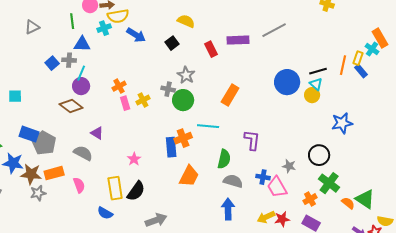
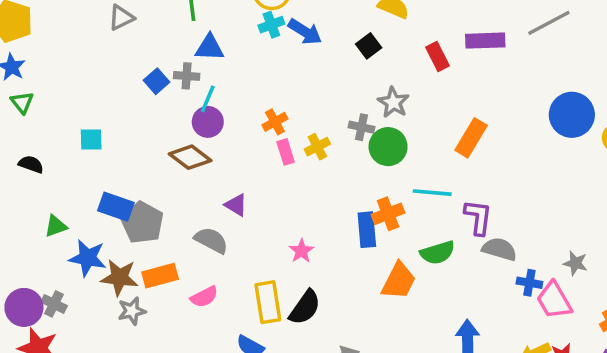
cyan cross: (104, 28) -> (271, 25), moved
purple L-shape: (252, 140) -> (478, 217), moved
green semicircle: (224, 159) -> (438, 253), moved, turned 60
gray semicircle: (233, 181) -> (499, 249), moved
pink semicircle: (79, 185) -> (204, 297), turned 84

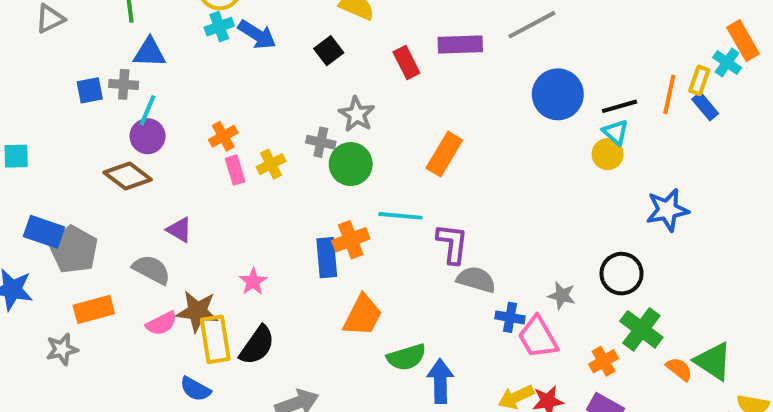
blue square: (157, 81) -> (90, 90), turned 30
blue circle: (572, 115) -> (558, 94), moved
green semicircle: (438, 253) -> (406, 357), moved
brown star: (119, 277) -> (197, 311), moved
pink semicircle: (204, 297) -> (161, 323), moved

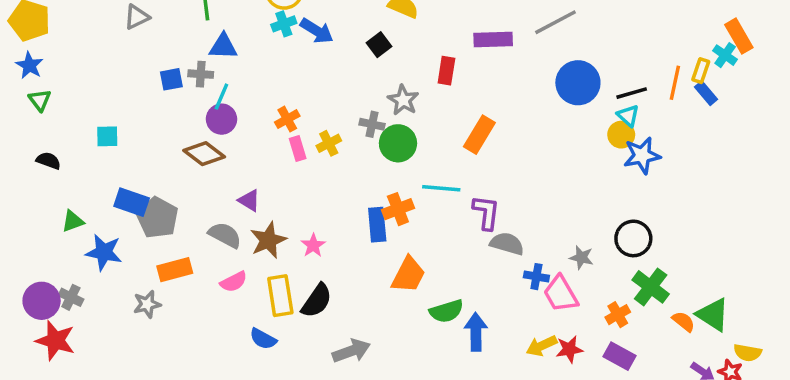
red rectangle: (406, 62) -> (446, 71), moved, turned 36
blue star: (667, 210) -> (642, 155), moved
brown star: (197, 311) -> (268, 240), moved, turned -30

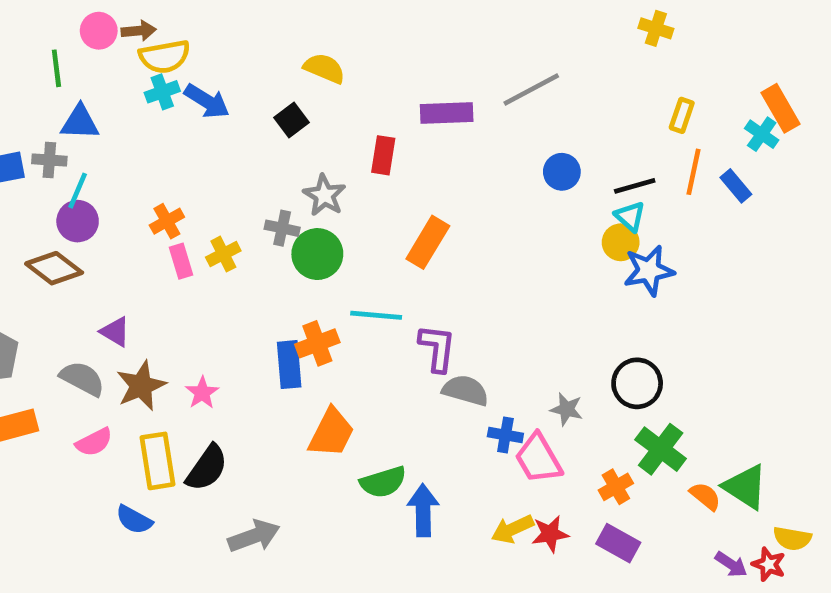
yellow rectangle: (701, 71) -> (682, 115), moved
blue circle: (578, 83) -> (562, 172), size x0.6

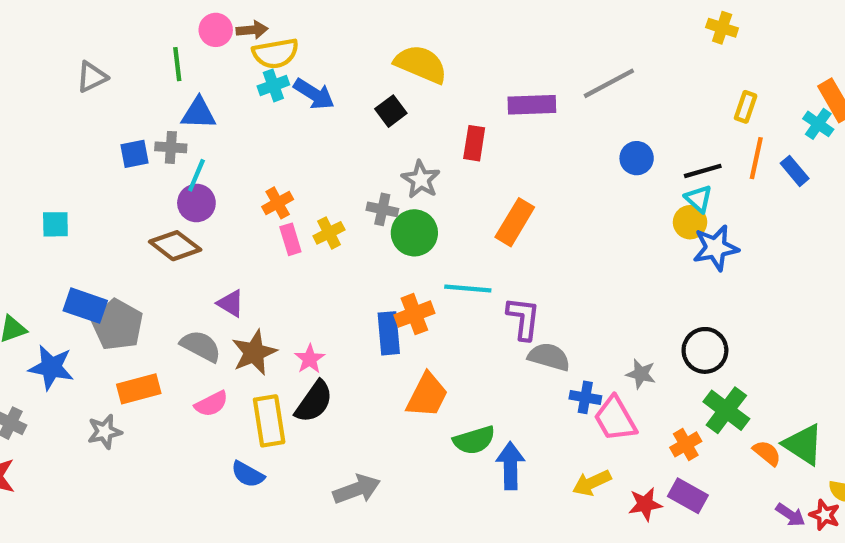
yellow semicircle: (324, 68) -> (421, 64), size x1.4
black semicircle: (207, 468) -> (314, 402), moved
red star: (550, 534) -> (645, 504), moved

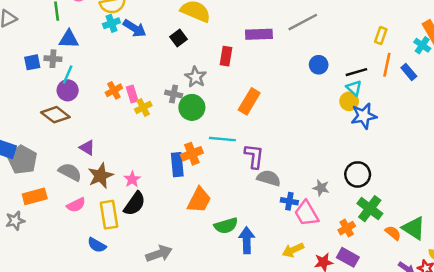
pink rectangle: (290, 239) -> (132, 94), moved

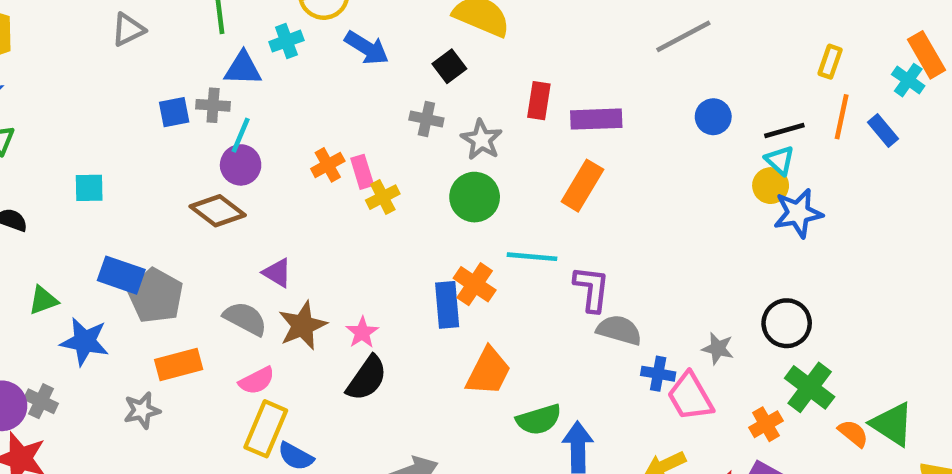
cyan cross: (111, 23) -> (286, 41), moved
purple rectangle: (259, 34) -> (596, 119), moved
gray cross: (174, 94) -> (426, 119), moved
orange cross: (192, 154) -> (475, 284), turned -35
yellow rectangle: (109, 215) -> (266, 429), moved, turned 32

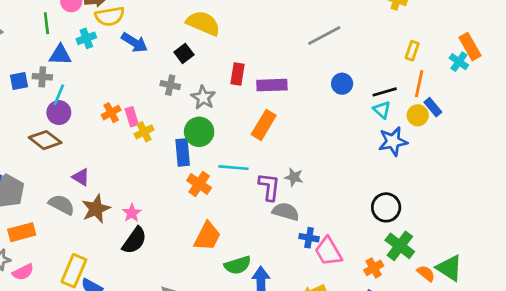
blue rectangle: (883, 130) -> (433, 107), moved
yellow circle: (771, 186) -> (418, 115), moved
blue rectangle: (447, 305) -> (183, 152), moved
gray star: (718, 348) -> (294, 177), moved
pink semicircle: (257, 381) -> (23, 272), moved

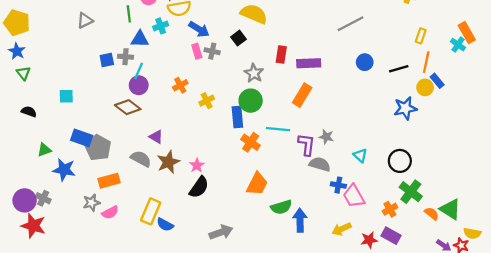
gray cross: (170, 85) -> (212, 51), moved
cyan triangle: (382, 110) -> (360, 155), moved
pink rectangle: (132, 117) -> (197, 51), moved

